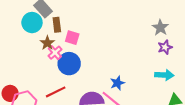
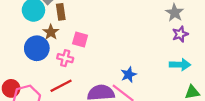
pink square: (72, 38) -> (80, 40), moved
pink cross: (55, 53) -> (65, 58), moved, turned -32
blue circle: (69, 64) -> (37, 48), moved

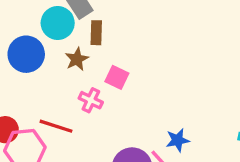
blue circle: (37, 48) -> (26, 54), moved
red line: (61, 86) -> (56, 126), moved, turned 35

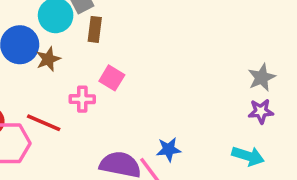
brown star: (77, 59) -> (48, 59), moved
pink cross: (91, 100) -> (82, 99), turned -30

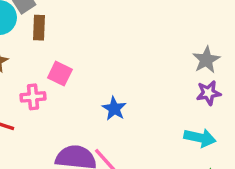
blue star: (169, 149) -> (114, 109), moved, turned -30

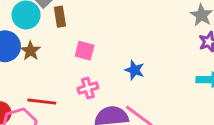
pink cross: (33, 97) -> (88, 88), moved

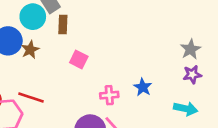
blue star: (135, 70) -> (143, 87), moved
pink cross: (88, 88) -> (109, 95), moved

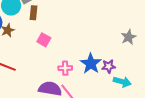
purple star: (192, 74) -> (109, 66), moved
blue star: (143, 87) -> (91, 64), size x1.5

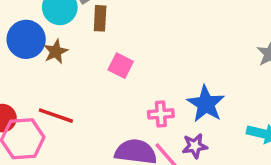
purple star: (109, 66) -> (195, 146), moved

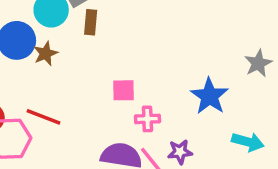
pink square: (121, 66) -> (124, 90), moved, turned -30
blue star: (206, 104) -> (209, 96), moved

